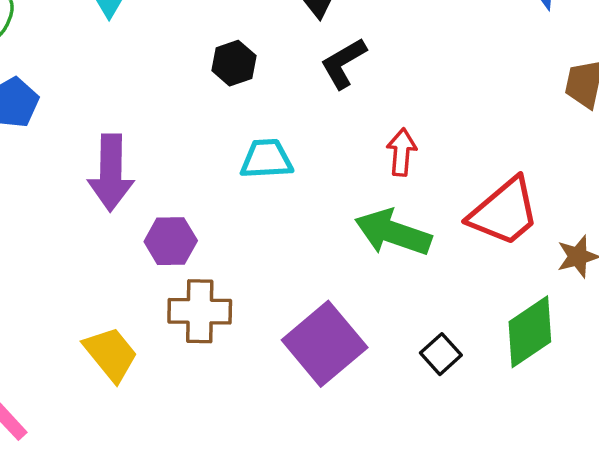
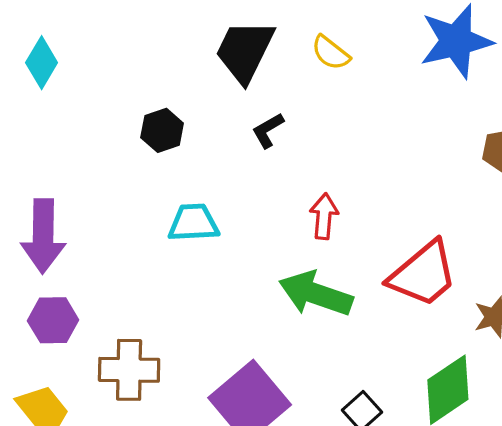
black L-shape: (343, 63) -> (268, 130), size x0.7
purple hexagon: (171, 241) -> (53, 320), moved

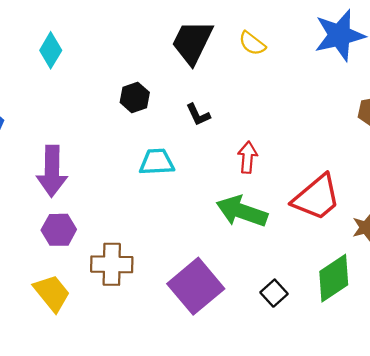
black L-shape: (268, 130) -> (198, 115), moved, turned -85

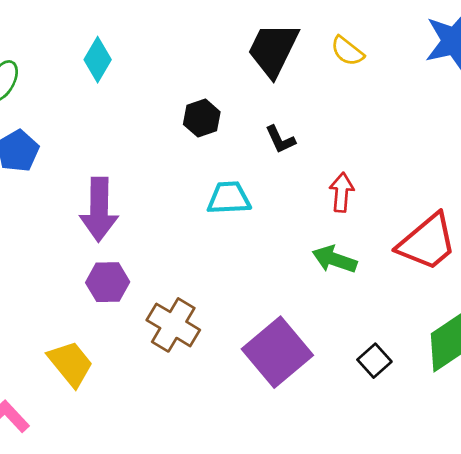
green arrow: (242, 211) -> (334, 259), size x0.7
brown cross: (112, 264) -> (173, 325), turned 30
yellow trapezoid: (52, 293) -> (71, 363), moved

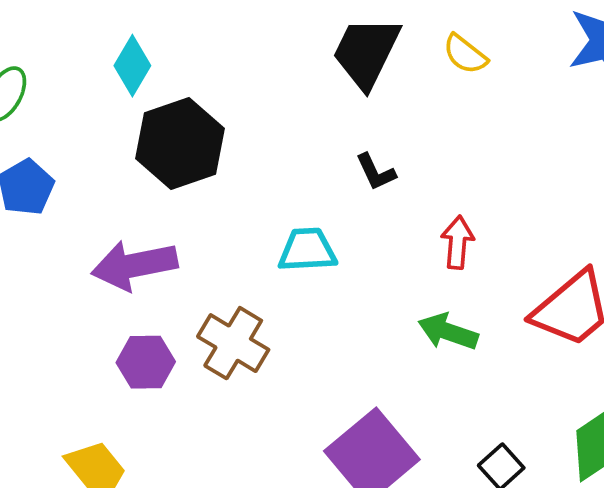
black hexagon: (202, 118) -> (180, 144), moved, size x1.8
purple arrow: (99, 209) -> (134, 265), turned 78
brown cross: (173, 325) -> (233, 343), moved

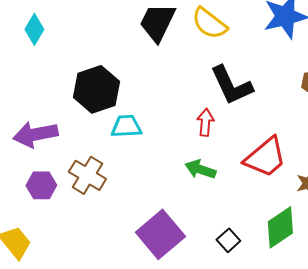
yellow semicircle: (465, 54) -> (209, 23), size x1.5
black hexagon: (180, 144) -> (96, 89), moved
black L-shape: (376, 172) -> (231, 85), moved, size x2.0

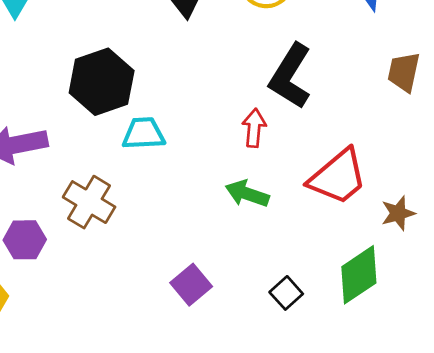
black L-shape: (231, 85) -> (290, 76), turned 57
purple hexagon: (41, 185) -> (25, 240), moved
purple square: (160, 234) -> (191, 285), size x0.6

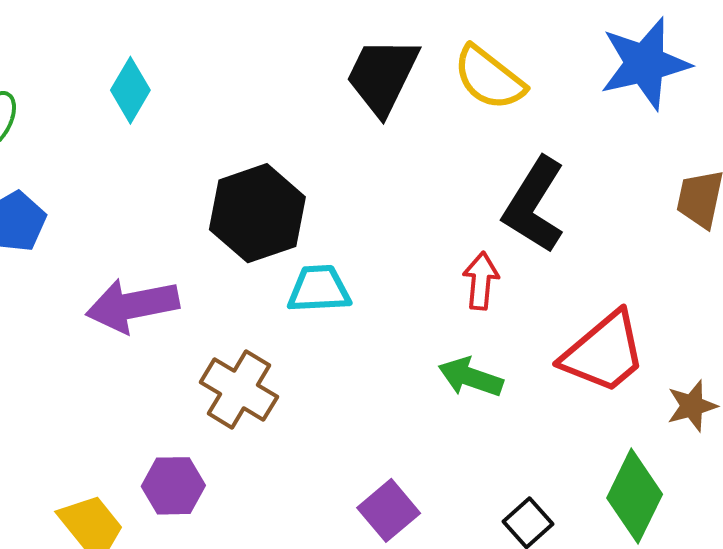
purple hexagon: (25, 240) -> (173, 486), moved
green diamond: (359, 275) -> (635, 496), turned -30

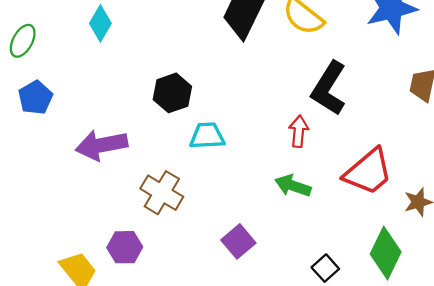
black hexagon: (257, 213) -> (172, 93), size x0.7
purple square: (389, 510) -> (238, 241), moved

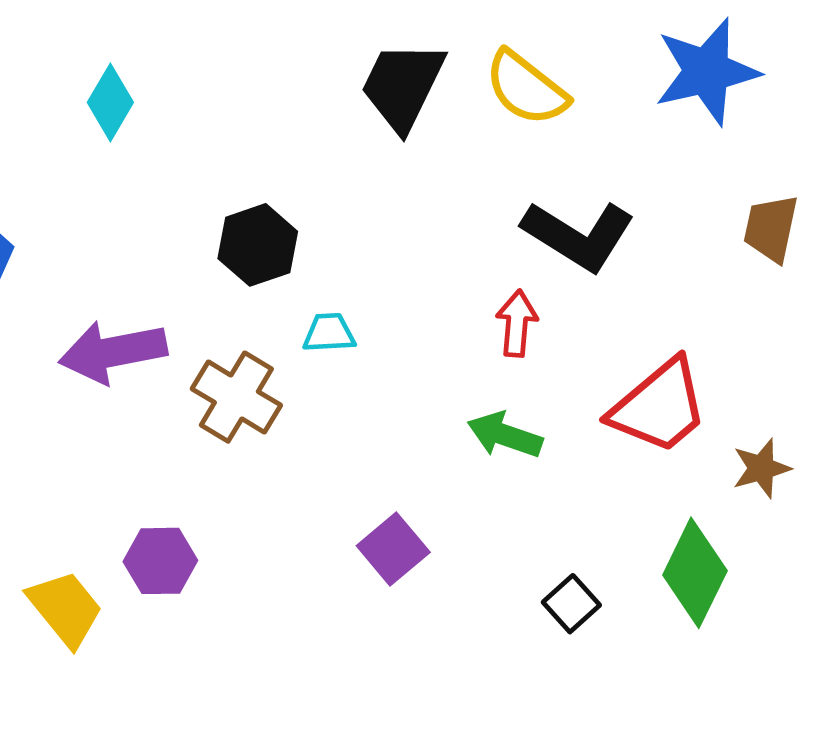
black L-shape: (329, 88) -> (578, 235), turned -90
cyan trapezoid: (207, 136) -> (329, 333), size x0.7
brown cross: (162, 193) -> (236, 397), moved

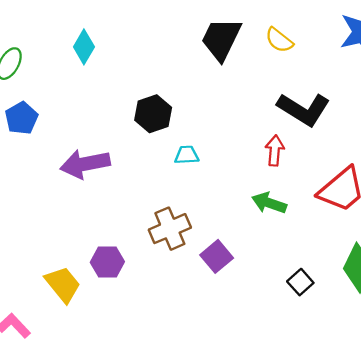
yellow semicircle: (526, 88) -> (279, 40), size x0.7
brown cross: (236, 397) -> (170, 229), moved, turned 36

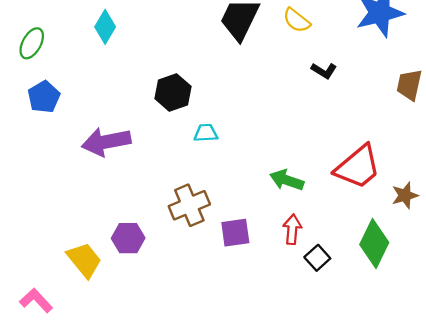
black L-shape: (304, 109) -> (324, 71), moved, size x0.5
red arrow: (275, 151) -> (292, 229), moved
purple square: (217, 256) -> (235, 233), turned 32

